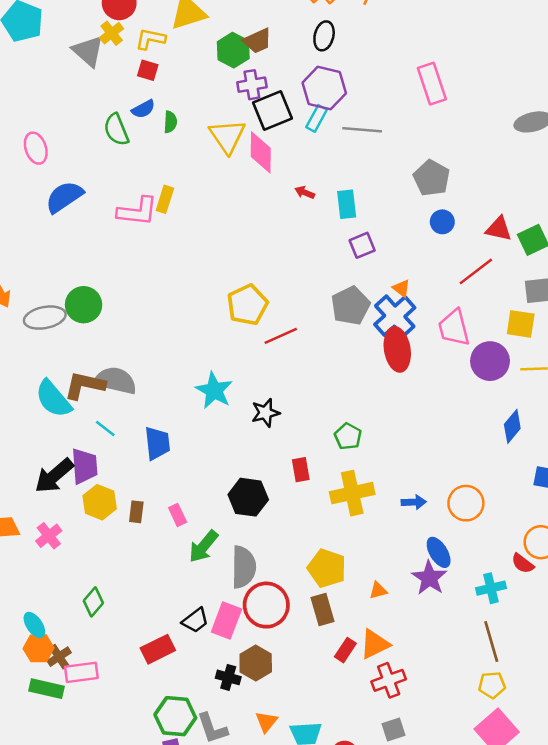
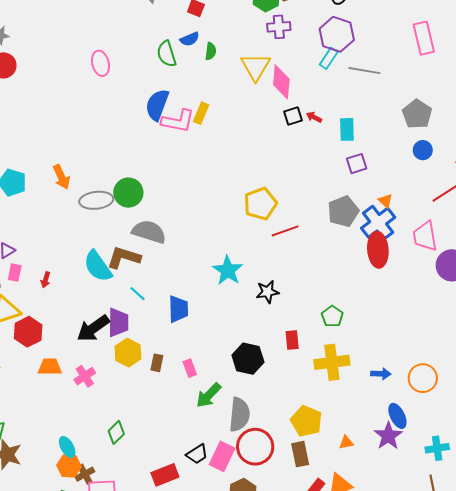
black square: (273, 110) -> (293, 116), moved, size x0.6
blue semicircle: (64, 197) -> (157, 105), moved, turned -40
gray semicircle: (115, 381) -> (149, 232), moved

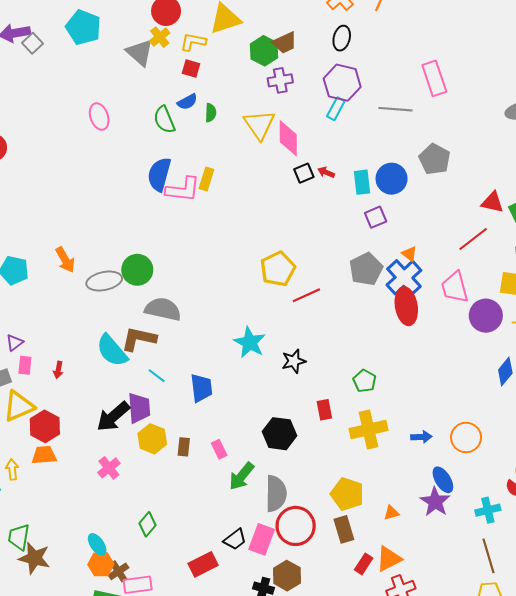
pink ellipse: (100, 63) -> (99, 117), moved
gray line: (364, 71) -> (395, 109), moved
blue circle: (423, 150) -> (392, 179), moved, size x1.5
orange trapezoid: (50, 367) -> (44, 455), moved

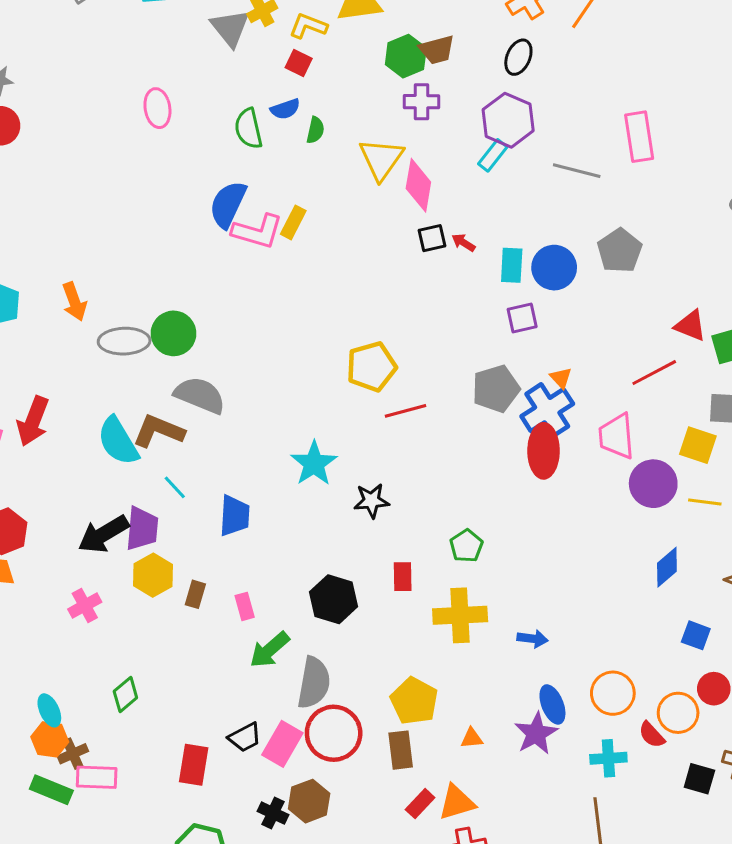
red arrow: (58, 370) -> (33, 421), moved, size x2.0
orange circle: (466, 437) -> (613, 693), moved
red rectangle: (203, 564) -> (194, 765), turned -64

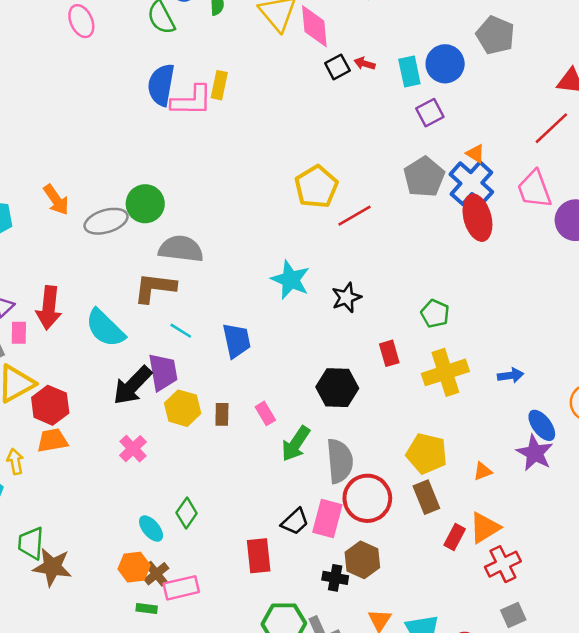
cyan semicircle: (118, 441) -> (105, 328), moved
cyan ellipse: (49, 710) -> (151, 529), moved
green rectangle: (51, 790) -> (147, 608), size x0.6

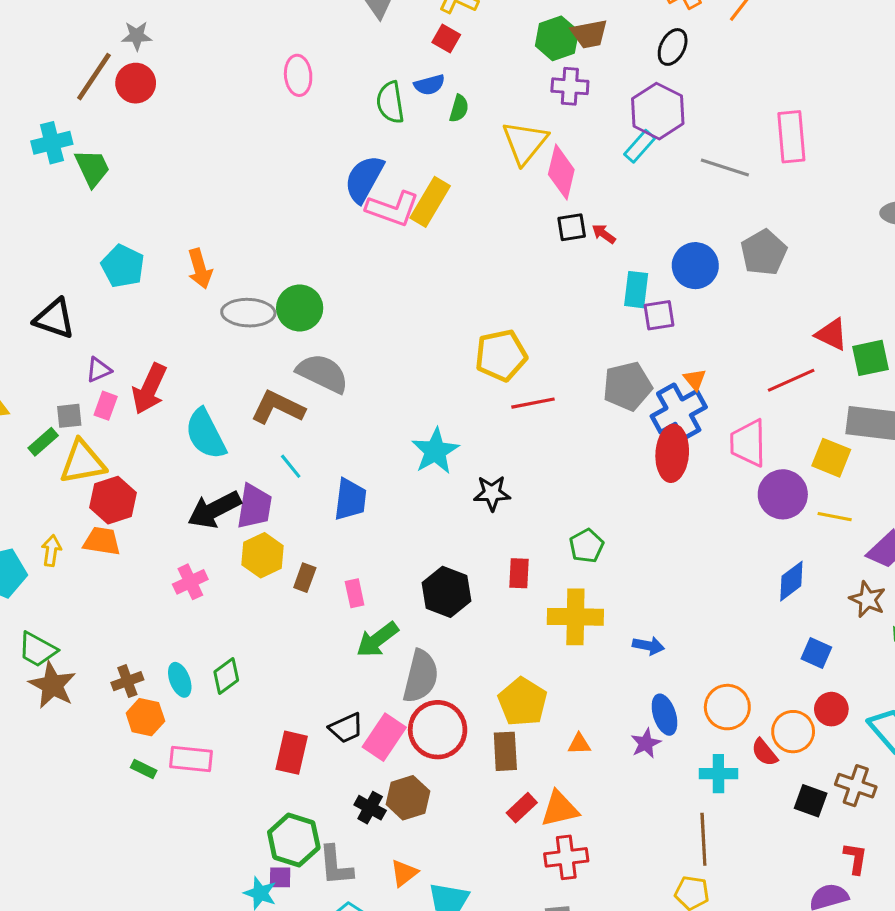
cyan rectangle: (409, 71) -> (636, 290), moved
yellow rectangle: (219, 85) -> (430, 202), size x1.4
purple star: (535, 453) -> (646, 743), size x0.7
green trapezoid: (31, 543) -> (37, 650), turned -84
brown cross: (156, 574) -> (127, 681), moved

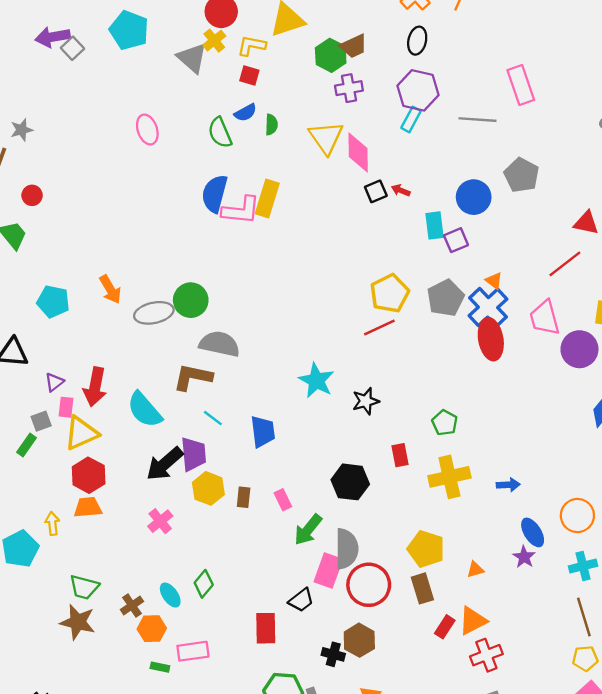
red circle: (136, 83) -> (32, 195), moved, size x0.7
yellow pentagon: (501, 355) -> (389, 293), moved
yellow triangle: (83, 462) -> (81, 433), moved
green trapezoid: (37, 650) -> (84, 587), moved
pink rectangle: (384, 737) -> (328, 571), moved

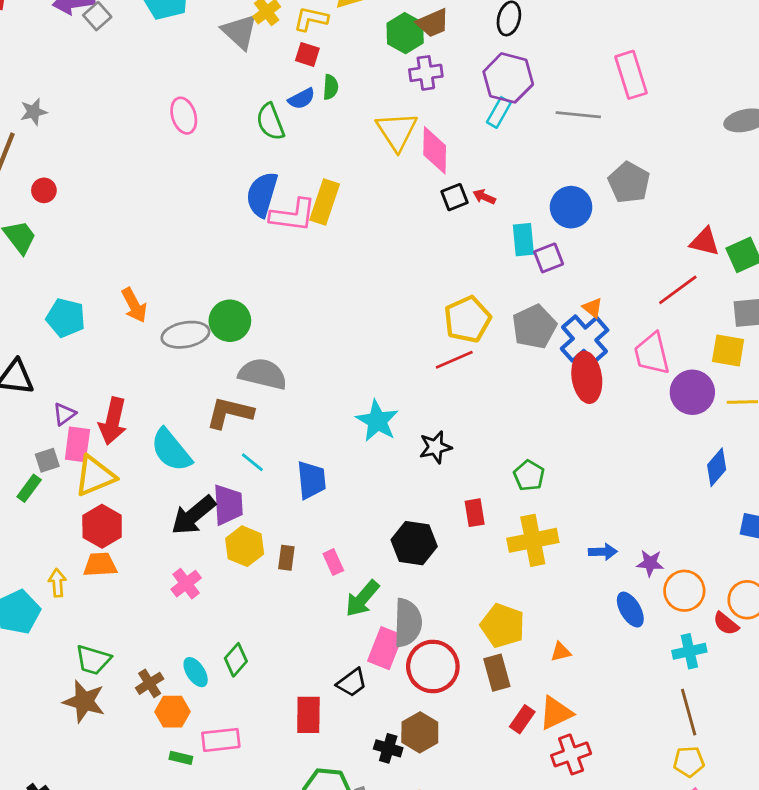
green semicircle: (271, 125) -> (331, 87), moved
pink rectangle: (66, 407) -> (77, 444), size x1.4
purple star: (524, 557) -> (650, 563), moved, turned -30

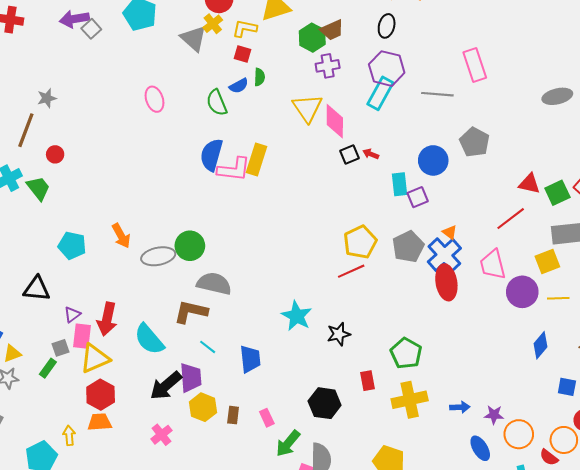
cyan rectangle: (499, 112) -> (380, 93), size x1.5
yellow square: (728, 351) -> (547, 262), turned -30
green pentagon: (529, 476) -> (406, 353), size x1.4

